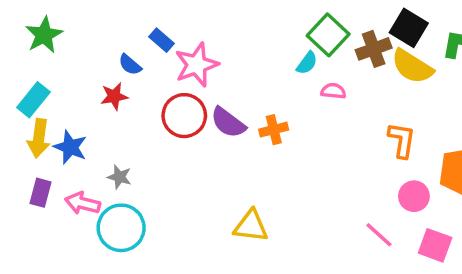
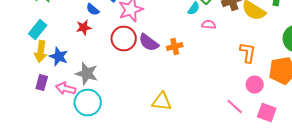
gray star: (119, 177) -> (87, 74), size x1.6

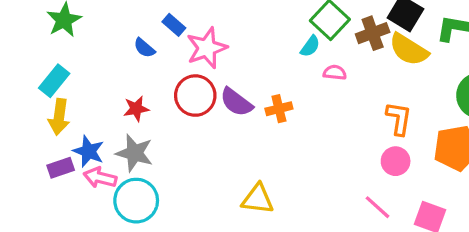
red star: (84, 28) -> (136, 109), moved
blue star: (59, 56) -> (89, 151), moved
purple rectangle: (42, 82) -> (61, 168), turned 56
pink circle: (255, 84) -> (396, 161), moved

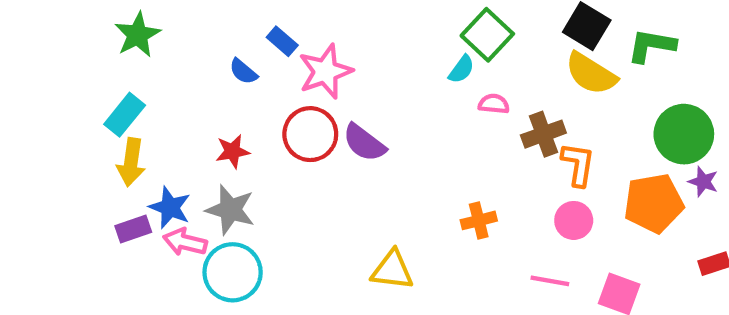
brown cross: (373, 33) -> (543, 134), moved
orange cross: (279, 109) -> (479, 220), moved
pink line: (377, 207) -> (550, 281), turned -32

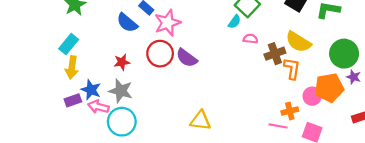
blue semicircle: (243, 71) -> (127, 23), size x1.5
yellow semicircle: (591, 74) -> (298, 42), moved
orange cross: (479, 220) -> (290, 111), moved
pink circle: (574, 220) -> (312, 96), moved

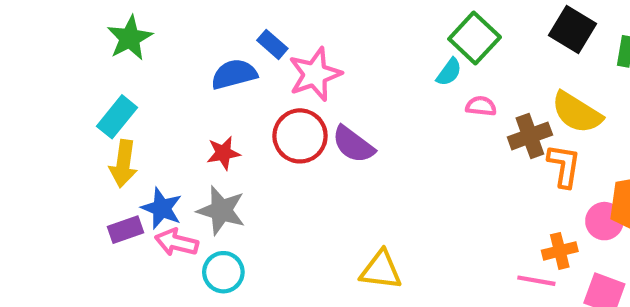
blue semicircle: (127, 23) -> (234, 74), turned 125
cyan circle: (122, 122) -> (223, 272), size x0.7

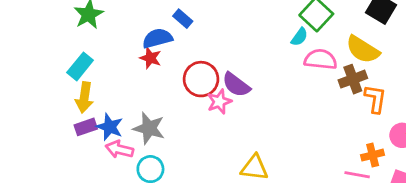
pink star: (315, 74) -> (219, 102), moved, size x0.7
pink semicircle: (481, 106) -> (321, 59), size x1.6
yellow semicircle: (577, 113) -> (363, 50), moved
red star: (223, 153) -> (150, 58), moved, turned 30
purple rectangle: (125, 230) -> (86, 127), moved

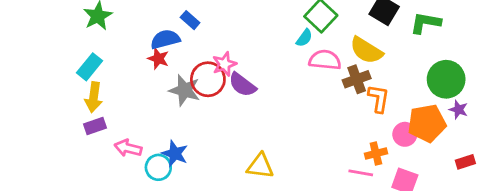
pink star: (219, 102) -> (224, 64), moved
blue star: (110, 127) -> (175, 154), moved
gray star: (149, 128) -> (185, 90), moved

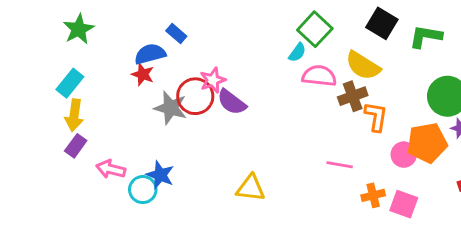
purple rectangle: (95, 126) -> (76, 146), turned -35
orange cross: (376, 154) -> (373, 195), moved
pink line: (361, 173) -> (340, 165), moved

